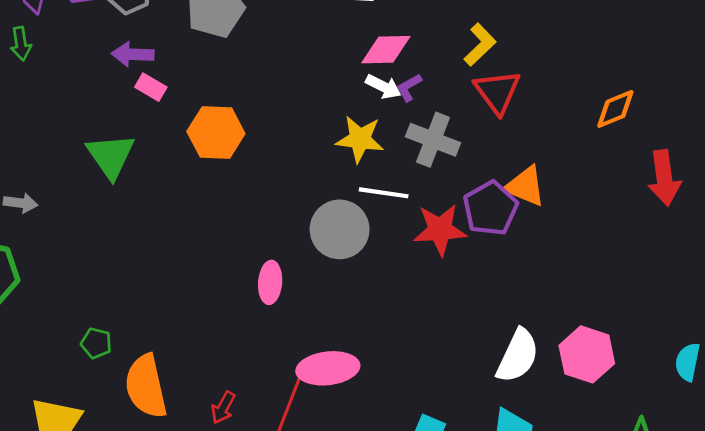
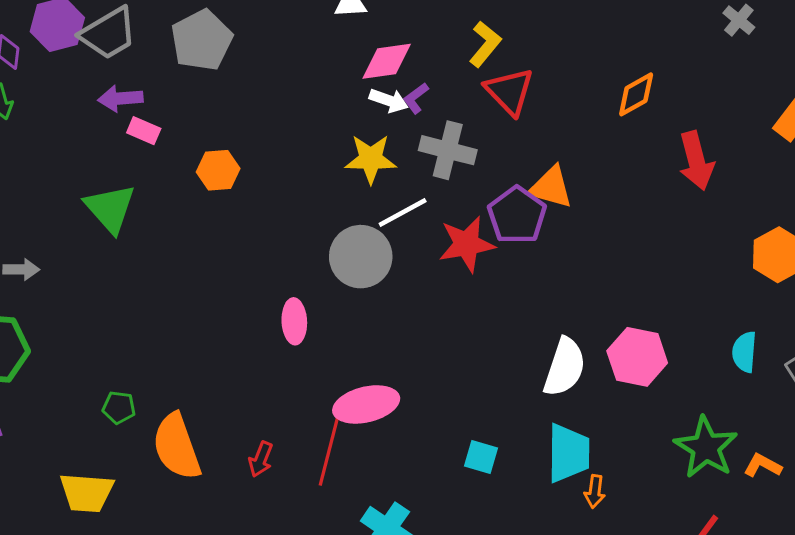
orange hexagon: (216, 132) -> (218, 170), size x0.7
white line: (384, 193) -> (403, 212), turned -30

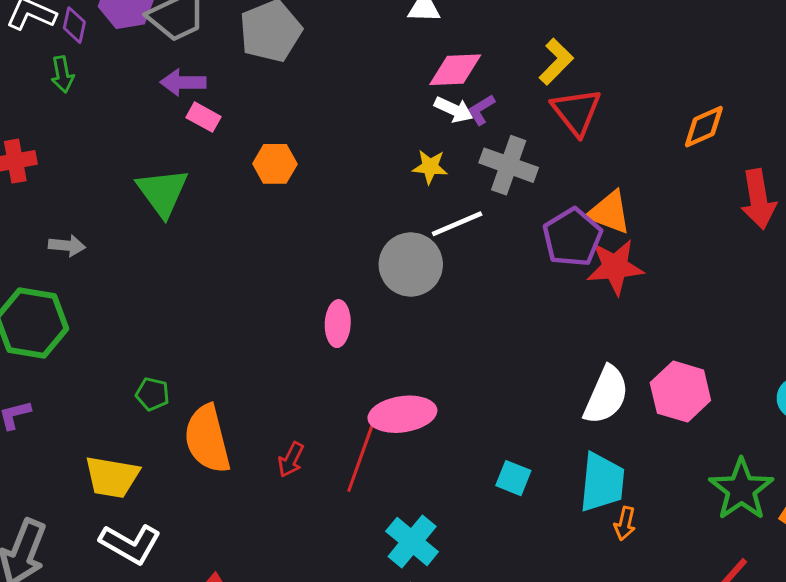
yellow star: (371, 159) -> (430, 167), size x0.7
red star: (467, 244) -> (615, 267), moved

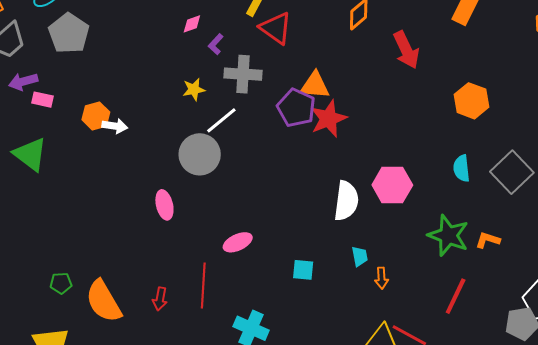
pink diamond: (455, 70) -> (192, 24), size x0.6
white arrow: (454, 110) -> (115, 126), moved
pink ellipse: (402, 414) -> (238, 242), moved, size x0.7
cyan trapezoid: (602, 482) -> (360, 256), size x0.5

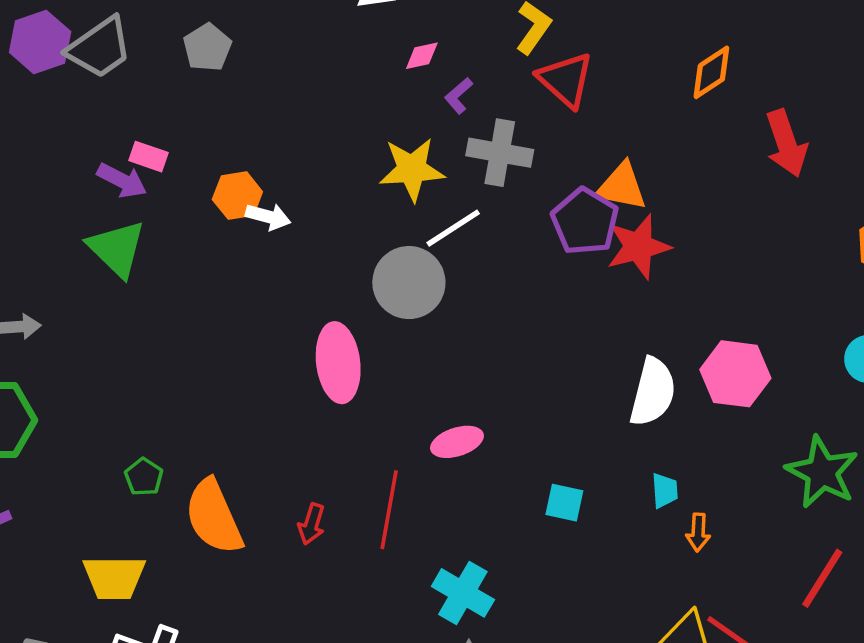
gray pentagon: (69, 33) -> (207, 47), size x0.7
purple arrow: (23, 82) -> (122, 181), moved, turned -144
yellow star: (194, 89) -> (412, 169), size x1.6
pink ellipse: (164, 205) -> (338, 363), size x1.5
green pentagon: (61, 283) -> (144, 477), turned 30

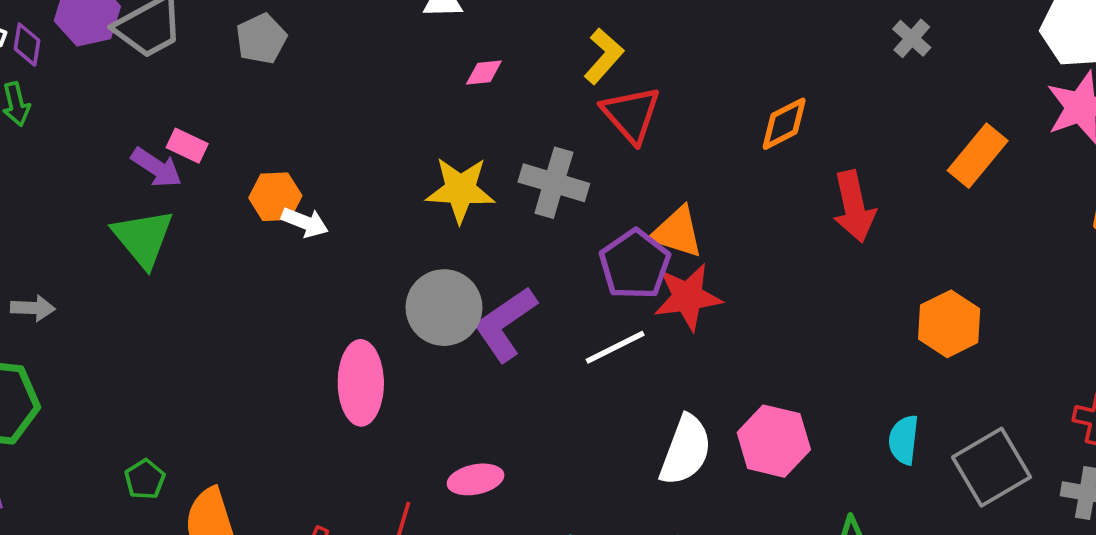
purple L-shape: (459, 96) -> (505, 324), moved, size x2.0
white line: (453, 228) -> (615, 347), moved

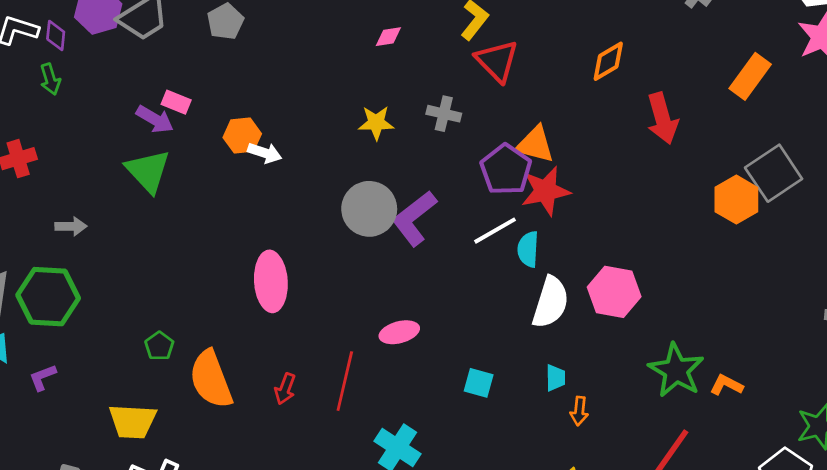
gray cross: (554, 183) -> (444, 114), size x0.7
yellow star: (460, 190) -> (376, 123), size x0.7
pink ellipse: (361, 383) -> (271, 281), moved
cyan semicircle: (904, 440) -> (528, 249), moved
gray square: (992, 467) -> (774, 173), moved

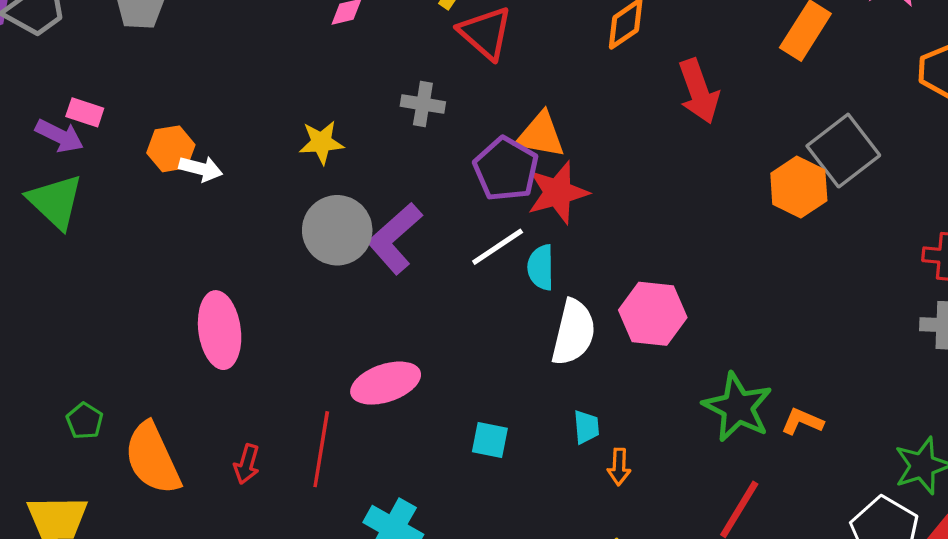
yellow star: (376, 123) -> (321, 142), moved
pink ellipse: (399, 332) -> (386, 383), size x1.4

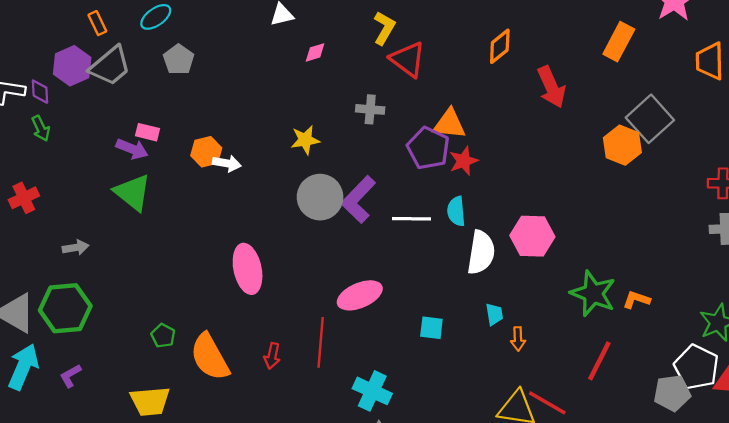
red star: (558, 193) -> (464, 161), size x0.7
white line: (498, 247) -> (411, 219), moved, turned 39

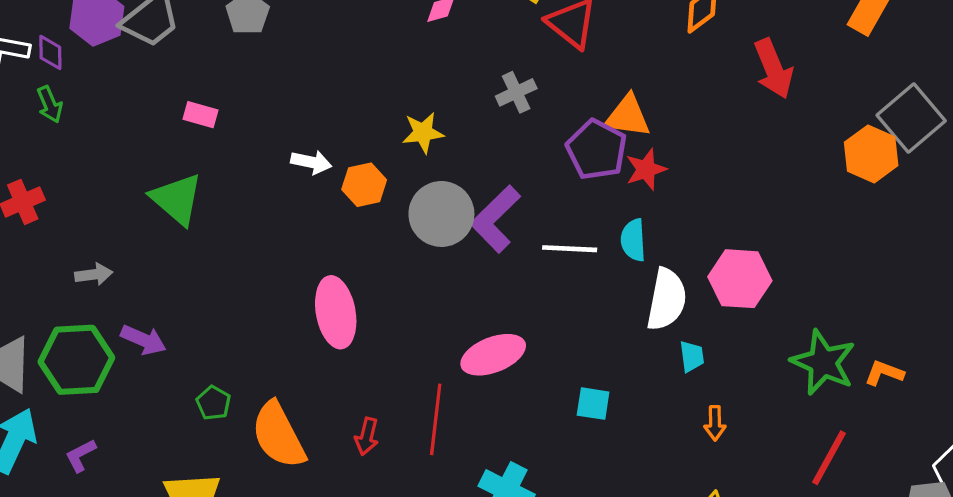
gray cross: (370, 109) -> (516, 92), turned -32
purple arrow: (132, 149) -> (143, 340), moved
orange hexagon: (206, 152) -> (364, 185), moved
cyan trapezoid: (494, 314) -> (692, 356), moved

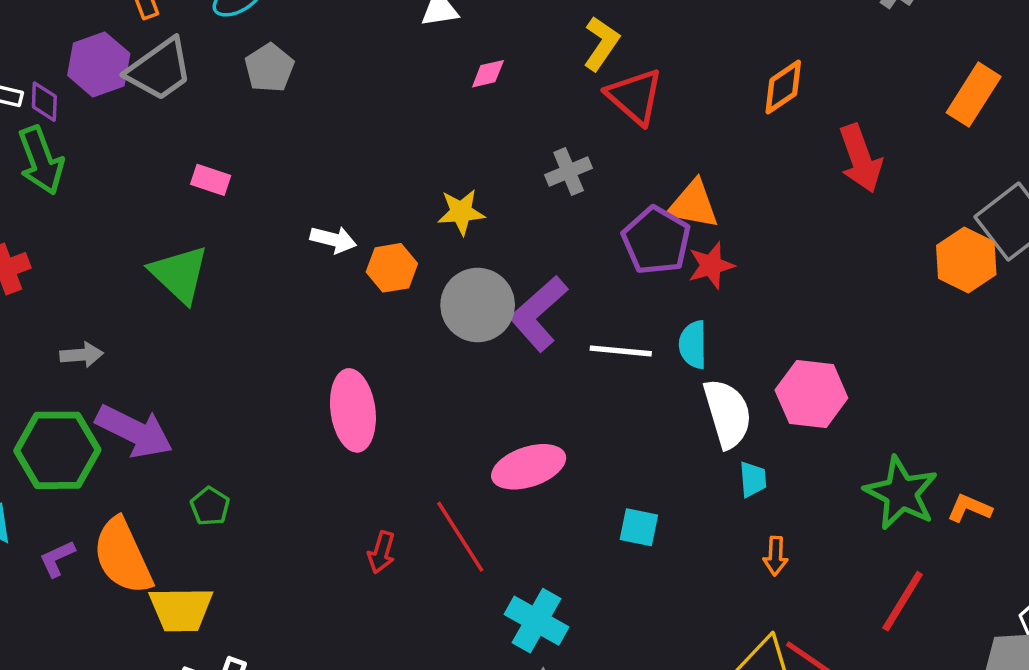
green arrow: (50, 104) -> (41, 160), size x1.6
white semicircle: (667, 299) -> (728, 413), turned -30
purple arrow: (143, 340) -> (134, 431), size x1.5
red line: (436, 419) -> (460, 537), turned -42
orange semicircle: (278, 435) -> (123, 556), moved

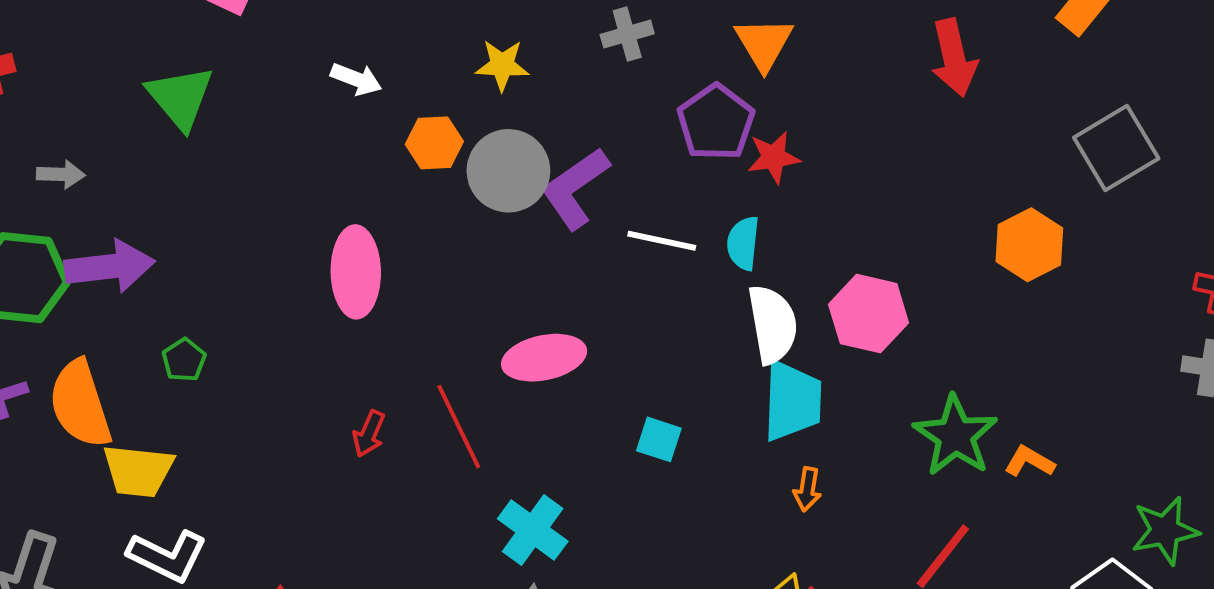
orange triangle: (693, 204) -> (764, 43), moved, turned 42
orange hexagon: (966, 260) -> (1029, 245), moved
orange hexagon: (392, 268) -> (434, 143), moved
purple arrow: (134, 431) -> (109, 267), turned -40
cyan trapezoid: (753, 479) -> (792, 401), size x2.0

